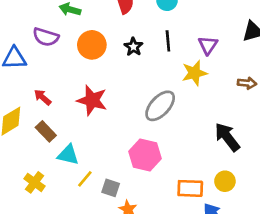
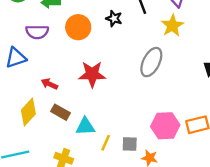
pink hexagon: (145, 155) -> (165, 126), moved

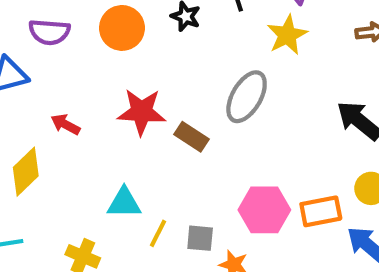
brown rectangle: (61, 112) -> (192, 137), moved

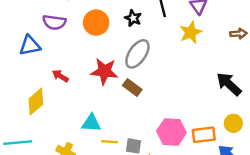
gray ellipse: (247, 97) -> (137, 54), moved
yellow line: (158, 233) -> (110, 142), turned 63

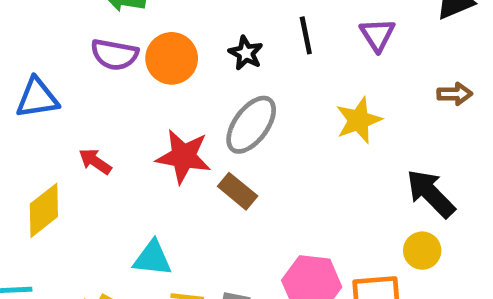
purple semicircle: (54, 22) -> (114, 55), moved
yellow star: (191, 32) -> (359, 120), moved
yellow circle: (233, 123) -> (422, 251), moved

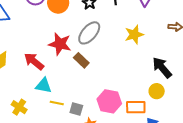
red arrow: (95, 161) -> (34, 61), moved, size x1.5

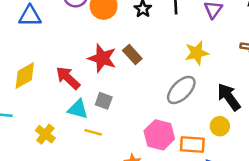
gray ellipse: (89, 33) -> (181, 90), moved
brown rectangle: (81, 60) -> (132, 54), moved
gray square: (76, 109) -> (104, 101), moved

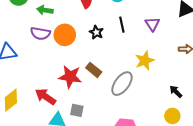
gray ellipse: (181, 90) -> (122, 84), moved
black arrow: (229, 97) -> (176, 92), size x0.6

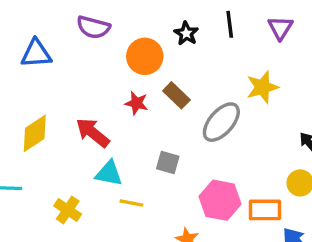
orange circle: (65, 35) -> (145, 56), moved
red star: (70, 77) -> (137, 103), size x0.6
gray square: (77, 110) -> (168, 162), moved

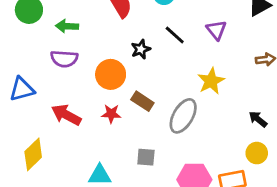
black line: (230, 24) -> (175, 35), turned -30
black star: (186, 33) -> (141, 49), turned 30
red arrow: (93, 133) -> (66, 115), moved

